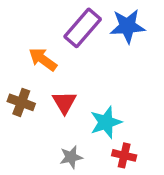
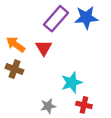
orange arrow: (43, 59) -> (16, 44), moved
red triangle: (64, 102) -> (44, 48), moved

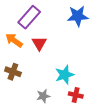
purple rectangle: (56, 19) -> (29, 17), moved
brown cross: (14, 69) -> (13, 72), moved

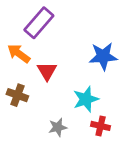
blue star: (78, 16) -> (103, 56), moved
red triangle: (39, 43) -> (47, 71), moved

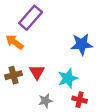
red triangle: (47, 71) -> (37, 72), moved
brown cross: (17, 95) -> (14, 75), turned -35

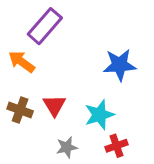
brown cross: (14, 75) -> (20, 110), turned 35
red cross: (80, 100) -> (116, 146), turned -32

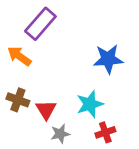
red triangle: (54, 105) -> (46, 110), moved

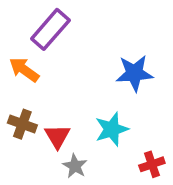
red cross: (105, 132) -> (152, 164), moved
gray star: (60, 134) -> (75, 166), turned -30

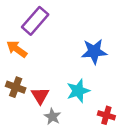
red cross: (152, 164) -> (106, 115), turned 35

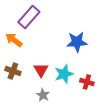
red triangle: (40, 96) -> (41, 70), moved
red cross: (106, 115) -> (87, 82), moved

